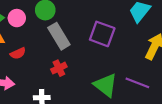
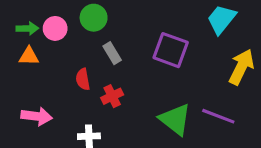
gray rectangle: (59, 36) -> (112, 53), size x0.6
red semicircle: (18, 53) -> (83, 79), moved, turned 105

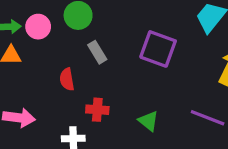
red cross: (112, 96) -> (97, 110), moved, turned 30
green triangle: (175, 119) -> (148, 121), moved, size x0.6

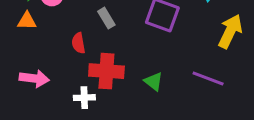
red cross: (97, 110) -> (106, 71), size x1.6

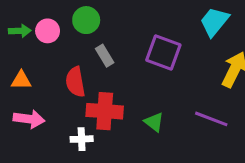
orange triangle: (27, 21) -> (21, 80), moved
red semicircle: (78, 43) -> (75, 82), size x1.4

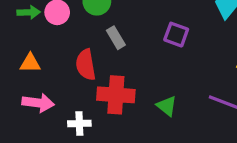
purple square: (163, 53) -> (176, 35), size x0.7
white cross: (82, 139) -> (79, 123), moved

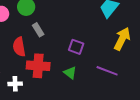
purple square: (176, 35) -> (76, 47), moved

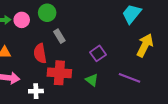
purple square: (76, 47) -> (98, 53), turned 35

